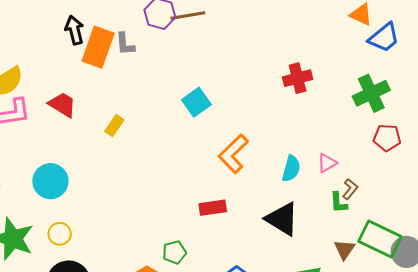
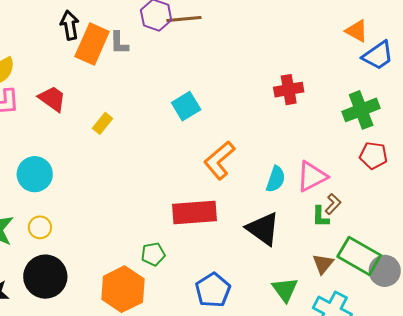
pink triangle: (327, 163) -> (312, 176), size x1.6
red rectangle: (213, 208) -> (195, 212), size x1.6

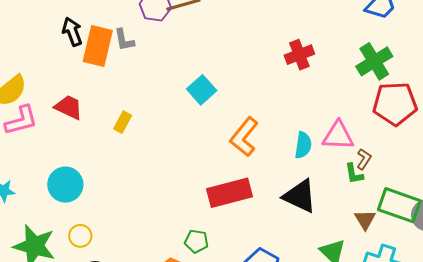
red pentagon: (374, 155) -> (395, 104), size x1.6
pink triangle: (312, 176) -> (338, 136), turned 40
green pentagon: (153, 254) -> (196, 241), turned 30

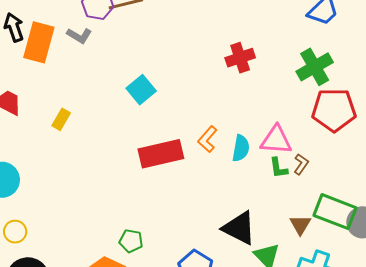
gray L-shape: (124, 40) -> (79, 36), moved, turned -50
orange L-shape: (244, 137) -> (207, 139), moved, size x0.7
green L-shape: (354, 174) -> (278, 168), moved
red rectangle: (229, 193) -> (161, 154), moved
black triangle: (300, 196) -> (239, 228), moved

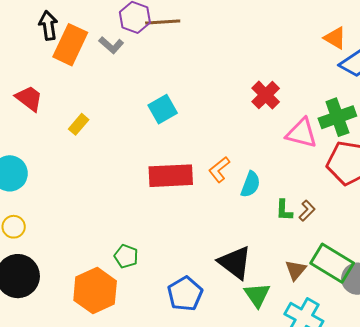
red cross: (240, 58) -> (266, 95), turned -36
pink triangle: (276, 140) -> (301, 133), moved

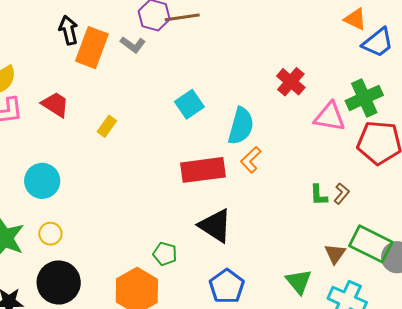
cyan semicircle: (250, 184) -> (241, 126), moved, size x1.4
black triangle: (235, 263) -> (215, 226), moved

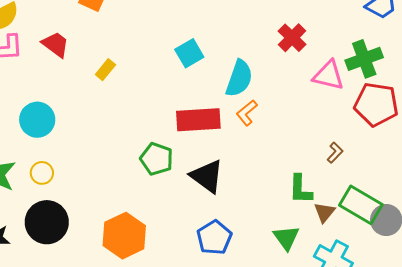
green L-shape: (319, 195) -> (300, 189), moved, size x1.4
green pentagon: (165, 254) -> (157, 159), moved, size x1.4

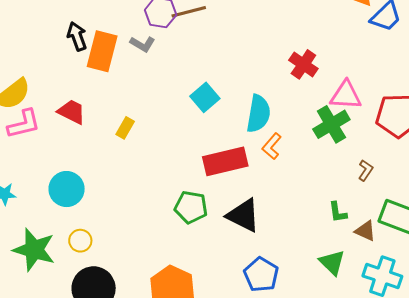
green cross: (364, 59) -> (331, 124), moved
green L-shape: (300, 189) -> (338, 212), size x0.7
brown triangle: (324, 212) -> (365, 231), turned -35

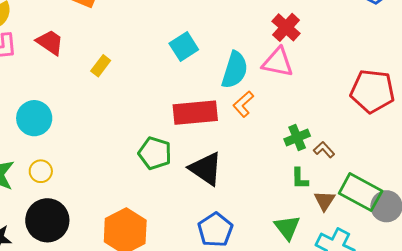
pink triangle: (346, 95) -> (278, 62), moved
green cross: (331, 124) -> (297, 137), moved, size x0.7
brown L-shape: (366, 170) -> (324, 150), moved, turned -85
brown triangle: (365, 231) -> (325, 201), turned 30

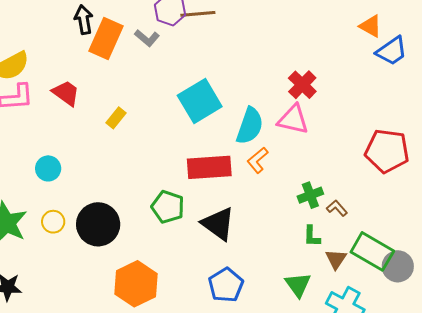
cyan square: (184, 46) -> (200, 101), size x1.5
cyan circle: (34, 118) -> (48, 168), size x0.7
black circle: (47, 220) -> (98, 224), moved

